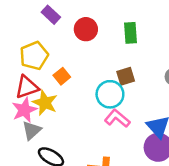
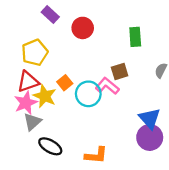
green rectangle: (130, 33) -> (135, 37), moved
orange square: (62, 76) -> (65, 83), moved
cyan circle: (110, 94) -> (88, 94), moved
pink L-shape: (117, 118) -> (107, 86), moved

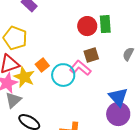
red circle: (83, 28) -> (87, 26), moved
yellow pentagon: (35, 53) -> (15, 38), turned -30

